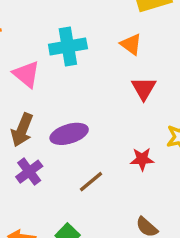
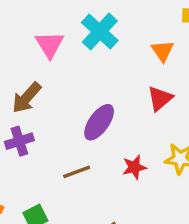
cyan cross: (68, 46) -> (100, 32), turned 33
purple ellipse: (69, 134) -> (99, 122), moved, turned -57
red star: (142, 159) -> (134, 167), turned -30

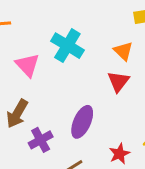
red triangle: (160, 98) -> (118, 81), moved
purple cross: (19, 141) -> (41, 140), moved

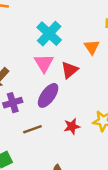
pink triangle: (27, 65) -> (44, 63), moved
red triangle: (118, 81) -> (70, 70), moved

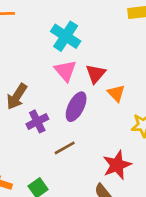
orange triangle: (92, 47) -> (116, 93), moved
red star: (72, 126) -> (117, 165), moved, size x1.5

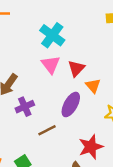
purple ellipse: (76, 107) -> (71, 104), moved

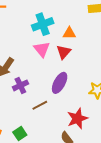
cyan cross: (52, 35) -> (43, 24), turned 35
orange triangle: (93, 86) -> (69, 33), moved, turned -48

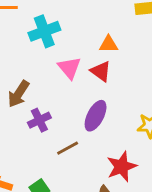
cyan cross: (43, 24) -> (44, 31), moved
red triangle: (64, 52) -> (101, 71), turned -35

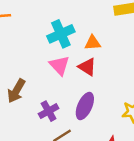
cyan cross: (44, 31) -> (61, 34), moved
purple cross: (39, 120) -> (49, 111), moved

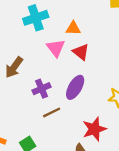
cyan cross: (61, 34) -> (36, 18), moved
orange triangle: (93, 43) -> (73, 28), moved

